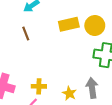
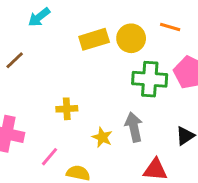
brown line: (26, 33) -> (15, 60), moved, turned 72
yellow cross: (39, 86) -> (67, 109), moved

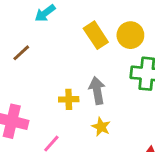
yellow rectangle: (94, 39) -> (96, 35), turned 72
gray arrow: (134, 127) -> (97, 91), moved

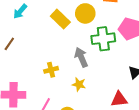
gray arrow: (97, 91) -> (81, 57), moved

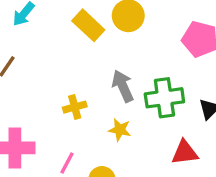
green cross: (103, 39) -> (164, 98), moved

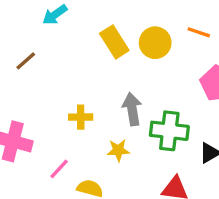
yellow star: (120, 130) -> (118, 150), turned -30

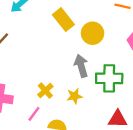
yellow circle: (155, 43) -> (93, 33), moved
yellow cross: (81, 117) -> (45, 91), moved, turned -35

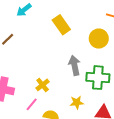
yellow circle: (93, 33) -> (99, 39), moved
yellow star: (74, 96) -> (77, 103), moved

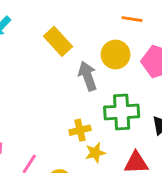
gray arrow: (74, 65) -> (88, 76), moved
yellow cross: (43, 85) -> (80, 130), moved, turned 32

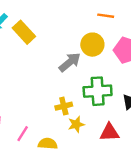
yellow rectangle: (58, 41) -> (24, 32), moved
gray arrow: (88, 76) -> (70, 62), turned 70

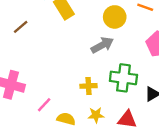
yellow circle: (92, 45) -> (115, 17), moved
yellow star: (76, 124) -> (96, 115), moved

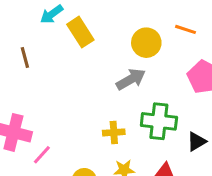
brown line: (21, 27) -> (25, 57), turned -63
pink line: (44, 105) -> (42, 155), moved

